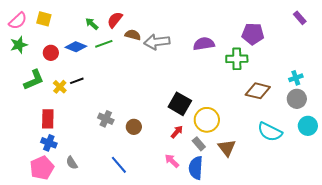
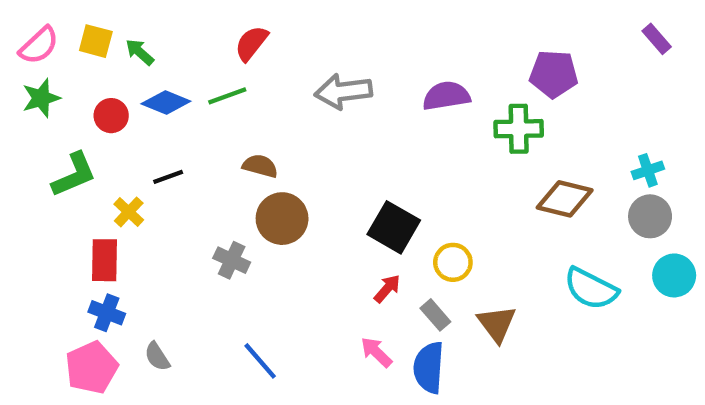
green arrow: (92, 24) -> (140, 52), moved
brown semicircle: (133, 35) -> (260, 166), moved
yellow cross: (60, 87) -> (129, 212), moved
yellow circle: (207, 120) -> (453, 262), size x0.7
brown circle: (134, 127) -> (282, 219), moved, size x1.5

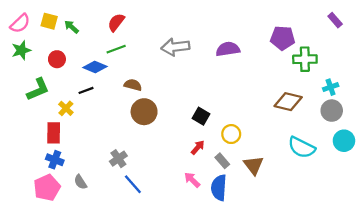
red semicircle: (251, 43) -> (116, 22), moved
blue diamond: (166, 102) -> (95, 67), moved
green cross: (519, 129) -> (305, 59), moved
black square: (394, 227) -> (201, 116), size x0.7
gray cross: (232, 260) -> (118, 159), moved, turned 30

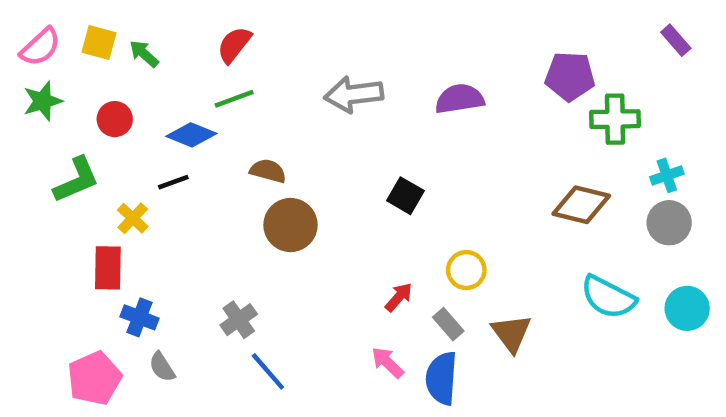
black square: (201, 116) -> (405, 196), moved
cyan circle: (344, 141) -> (687, 308), moved
blue cross: (55, 160) -> (140, 317), moved

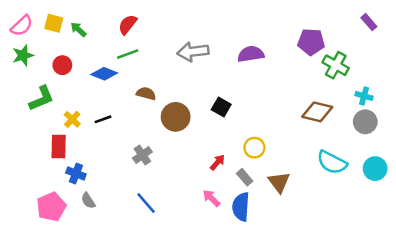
green cross: (615, 119) -> (336, 65), turned 30
cyan cross: (667, 175) -> (364, 96), turned 35
black line: (173, 182) -> (103, 119), moved
brown circle: (291, 225) -> (176, 117), moved
gray cross: (239, 320) -> (142, 155), moved

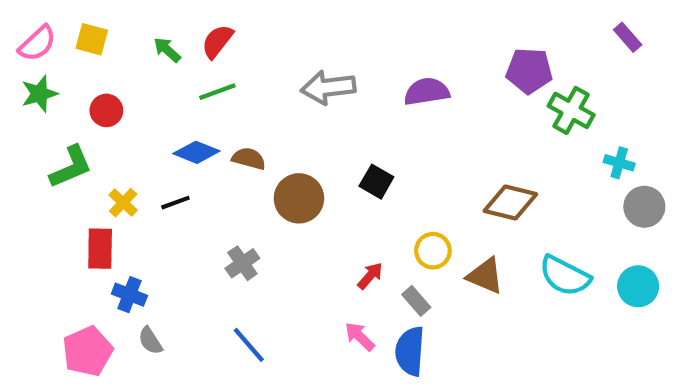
green arrow: (78, 29) -> (167, 50), moved
blue diamond: (104, 74) -> (196, 152), moved
brown diamond: (317, 112) -> (510, 203), moved
gray circle: (365, 122) -> (644, 207), moved
brown triangle: (279, 182) -> (485, 276), moved, turned -30

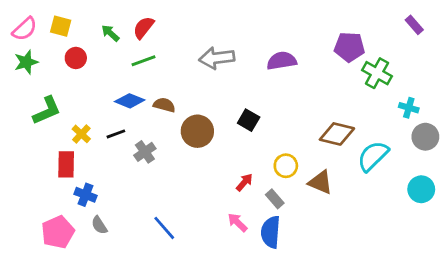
red circle: (106, 110) -> (76, 58), moved
gray cross: (242, 263) -> (145, 152), moved
cyan semicircle: (565, 276) -> (373, 156), moved, turned 108

